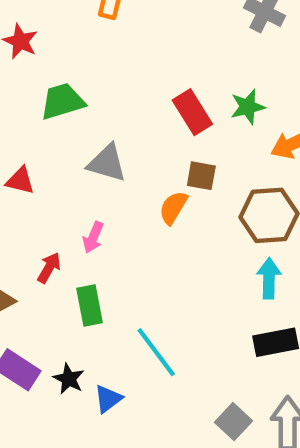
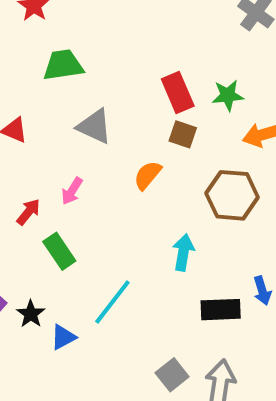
brown square: (201, 176) -> (183, 134), moved
cyan arrow: (269, 278) -> (183, 252), moved
green rectangle: (89, 305) -> (59, 251), turned -32
cyan line: (156, 352) -> (112, 302), turned 66

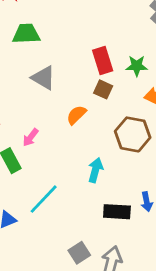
pink arrow: (72, 191) -> (31, 137), moved

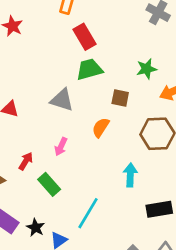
green trapezoid: (26, 34) -> (89, 69), moved
red rectangle: (103, 60) -> (85, 37), moved
pink arrow: (31, 137) -> (61, 147), moved

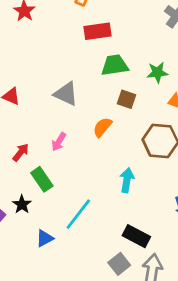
red rectangle: (85, 37) -> (97, 31), turned -75
green trapezoid: (89, 69) -> (115, 65), moved
black rectangle: (159, 209) -> (136, 236), moved, turned 30
black star: (36, 228) -> (22, 204), moved

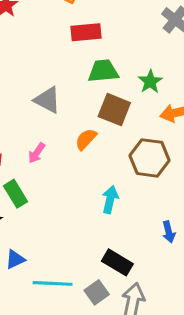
green star: (157, 72) -> (150, 82), turned -30
brown square: (126, 99) -> (114, 110), size x1.5
cyan line: (78, 214) -> (53, 283), moved, turned 52

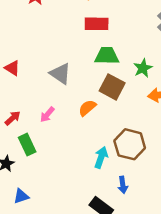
brown hexagon: (150, 158) -> (130, 144), moved
blue arrow: (169, 232) -> (123, 185), moved

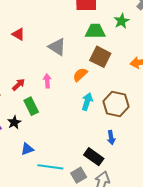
red triangle: (12, 68) -> (18, 34), moved
green star: (143, 68) -> (122, 21), moved
pink arrow: (47, 114) -> (47, 81), turned 136
cyan arrow: (101, 157) -> (87, 102), moved

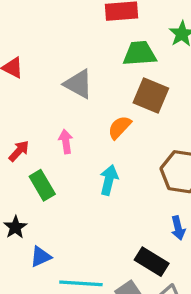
cyan arrow: (87, 102) -> (109, 180), moved
black star: (14, 122) -> (15, 227), moved

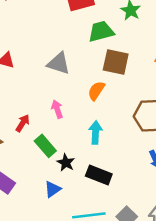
black star: (15, 227) -> (66, 163), moved
blue triangle: (41, 257) -> (53, 189), moved
black rectangle: (152, 262) -> (99, 175), moved

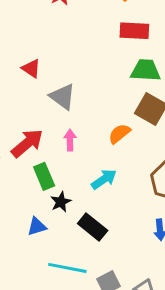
gray triangle: (59, 63) -> (63, 97), moved
red arrow: (23, 123) -> (27, 143), size x1.6
cyan arrow: (96, 132) -> (104, 179), turned 35

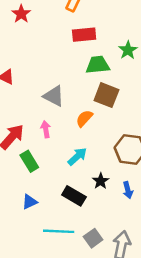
gray triangle: (63, 97) -> (54, 96), moved
black star: (61, 202) -> (101, 181), moved

